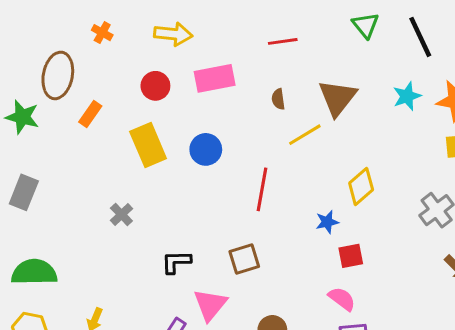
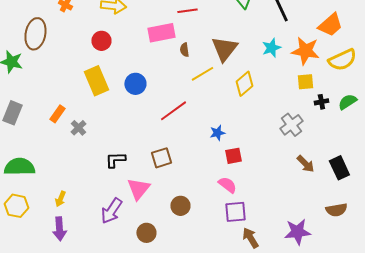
pink rectangle: (215, 78) -> (161, 33), moved
orange rectangle: (90, 114) -> (57, 114), moved
yellow diamond: (361, 186) -> (244, 84), moved
red line: (262, 189) -> (173, 111), turned 44

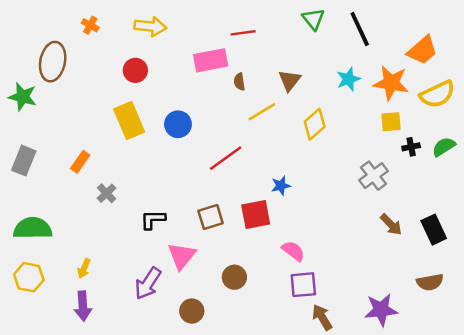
brown triangle: (224, 49) -> (290, 80), size x0.7
gray cross: (78, 128) -> (107, 193), moved
red square: (233, 156) -> (256, 215), moved, size x1.4

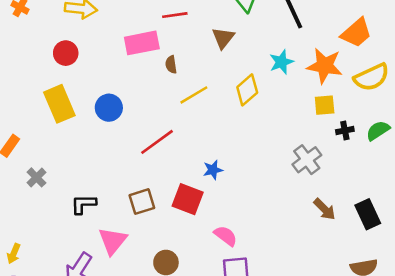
brown triangle: (290, 80) -> (223, 38), moved
yellow diamond: (315, 124) -> (247, 90), moved
red square: (256, 215) -> (188, 199), turned 32

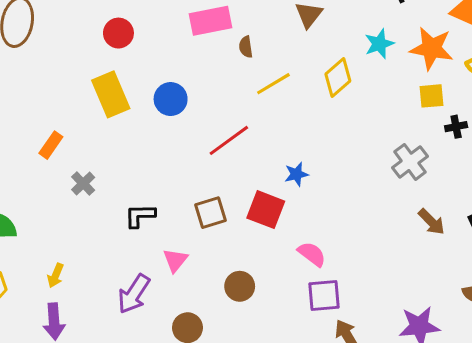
pink triangle: (113, 241) -> (175, 260), size x0.7

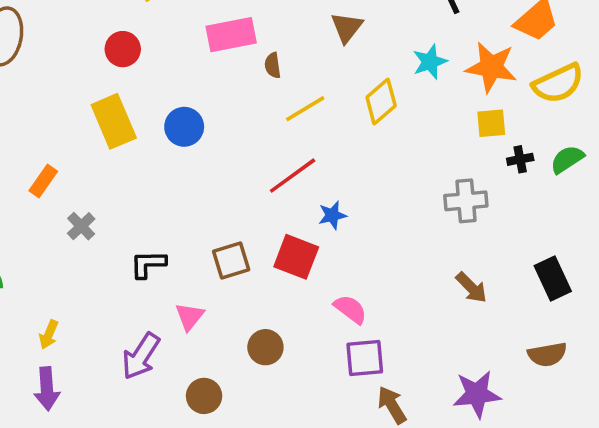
red line: (229, 140) -> (293, 176), moved
gray cross: (410, 162) -> (466, 201), turned 32
brown arrow: (432, 222) -> (471, 288), moved

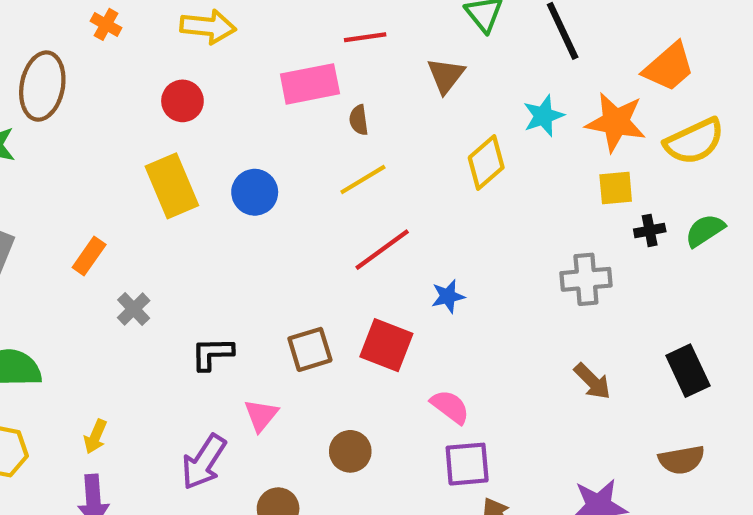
yellow line: (305, 109) -> (363, 179), moved
blue star: (332, 215) -> (448, 296), moved

